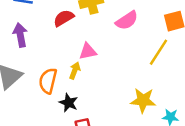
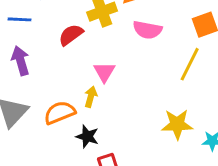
pink semicircle: (127, 20) -> (147, 30), turned 50
pink triangle: (88, 51) -> (104, 72), turned -42
orange semicircle: (48, 81) -> (60, 113), turned 60

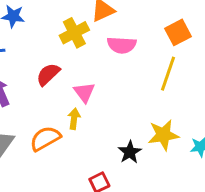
red semicircle: (71, 35) -> (48, 74), moved
black star: (87, 136) -> (130, 152), moved, turned 30

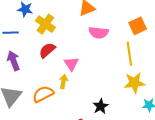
yellow cross: (74, 33) -> (45, 24), moved, turned -30
yellow line: (168, 74) -> (129, 54), turned -30
yellow star: (163, 135) -> (134, 83), moved

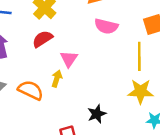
orange semicircle: (43, 94) -> (31, 90), turned 45

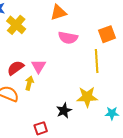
red semicircle: (42, 39) -> (16, 68), moved
yellow star: (141, 91) -> (87, 97), moved

